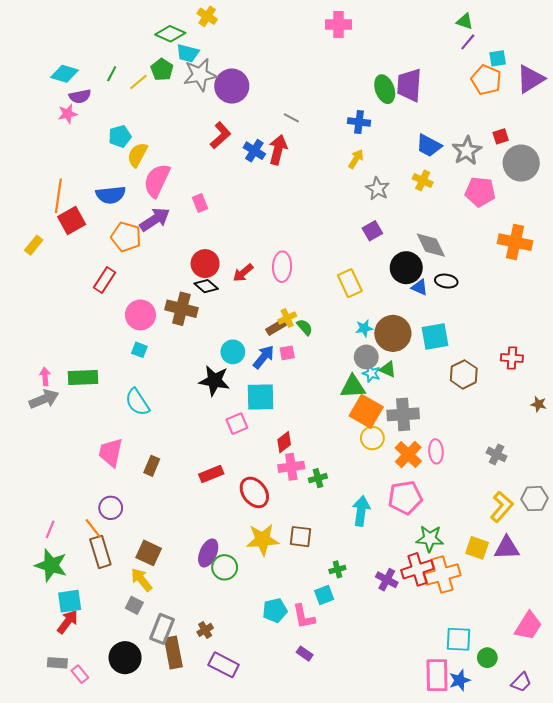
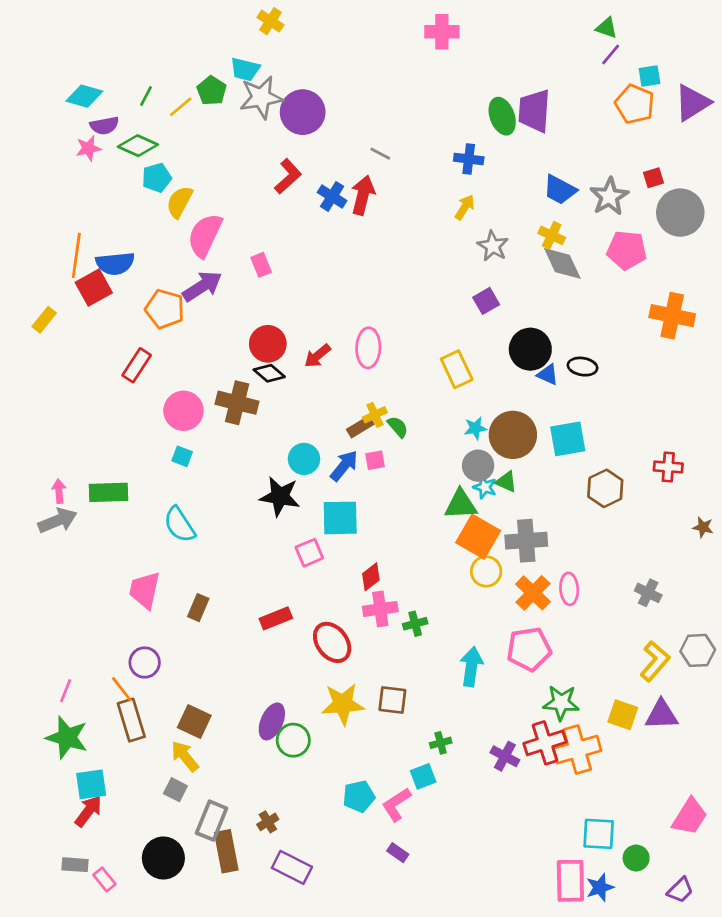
green diamond: (170, 34) -> (138, 146), moved
blue semicircle: (111, 195) -> (115, 263), moved
gray diamond: (431, 245) -> (562, 263), moved
pink L-shape: (304, 617) -> (396, 804), turned 68

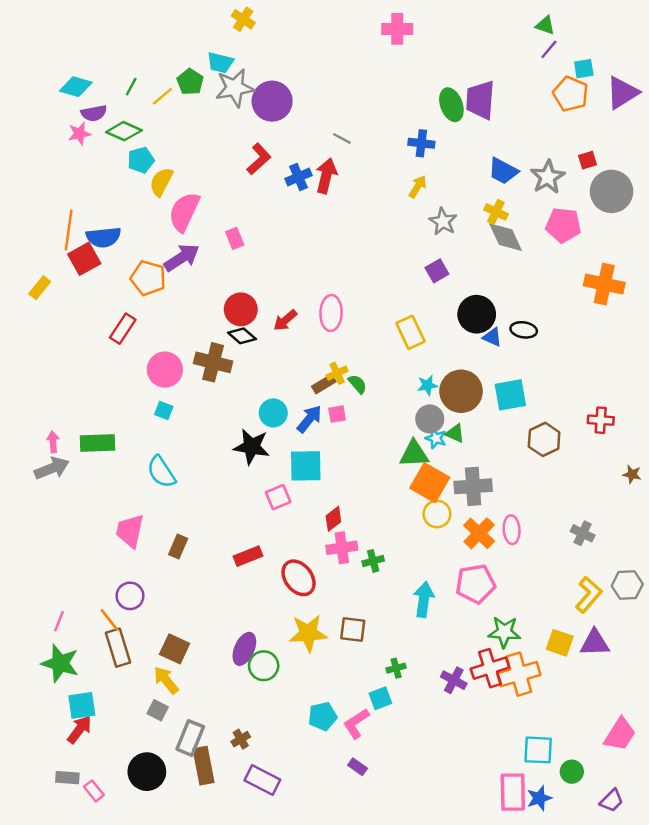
blue cross: (332, 196) -> (299, 177), turned 35

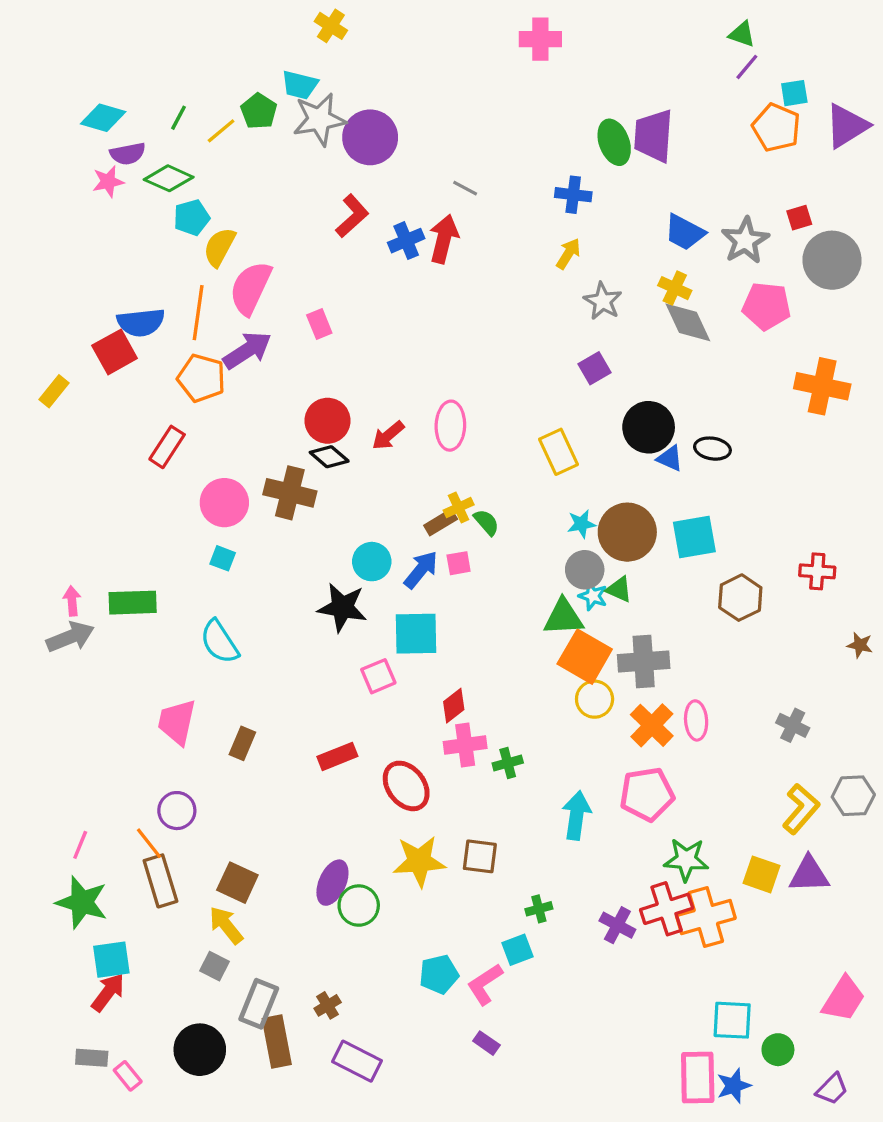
orange line: (69, 230) -> (198, 313), moved

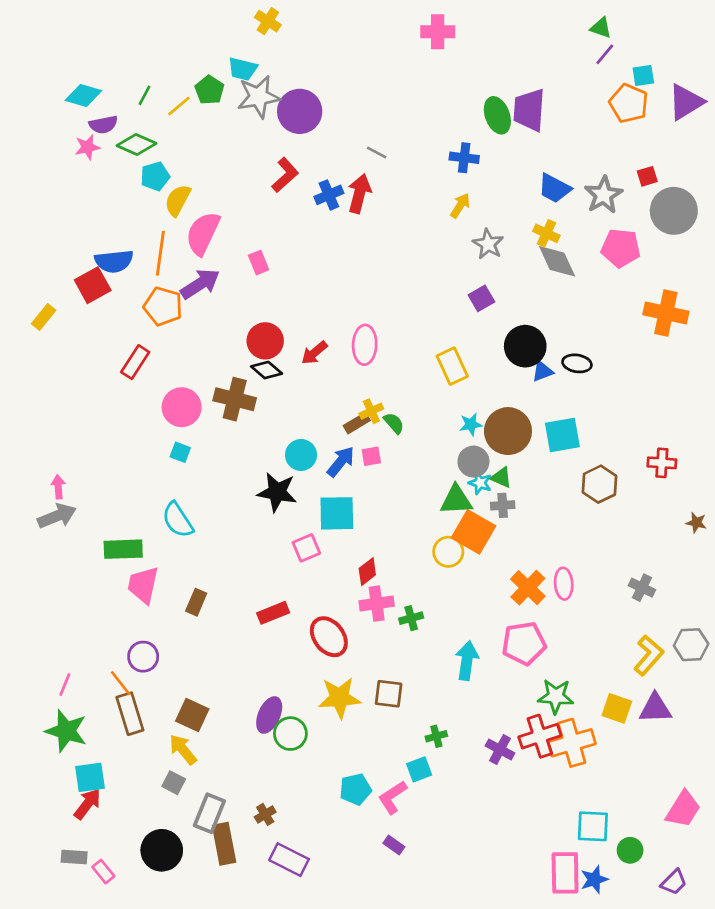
blue triangle: (670, 458) -> (542, 371), turned -45
green rectangle: (133, 603) -> (123, 549), moved
gray cross: (644, 661) -> (503, 505), moved, size x0.6
yellow circle: (595, 699) -> (448, 552), moved

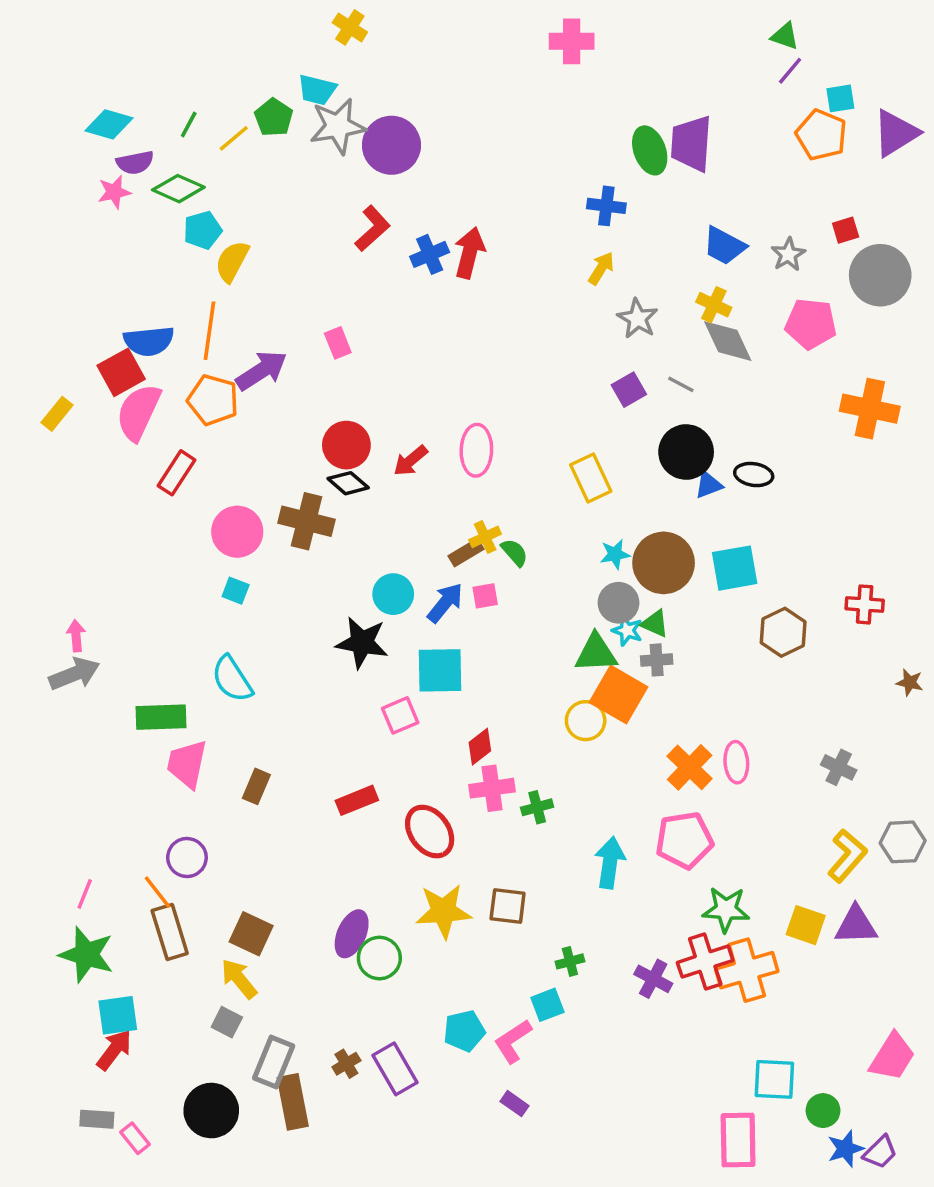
gray line: (377, 152) -> (681, 384), moved
gray star: (603, 195) -> (788, 254), size x0.7
pink semicircle: (203, 233) -> (138, 412), moved
purple rectangle: (289, 860) -> (395, 1069), moved, turned 33
blue star: (594, 879) -> (846, 1149), moved

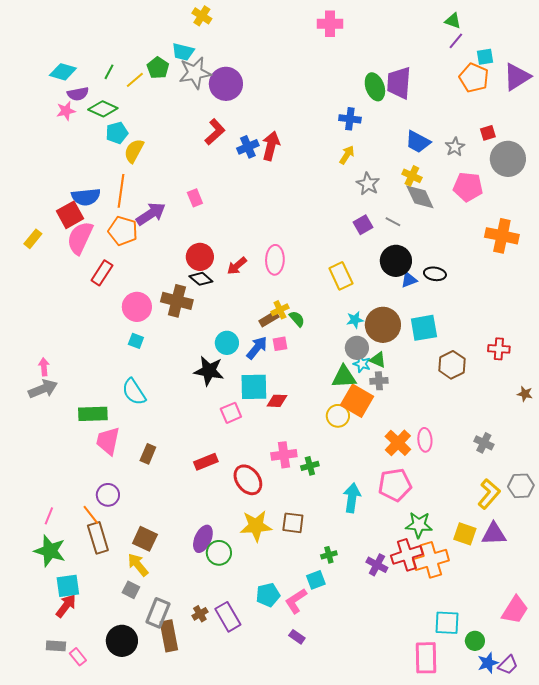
red diamond: (480, 747) -> (277, 401), moved, turned 40

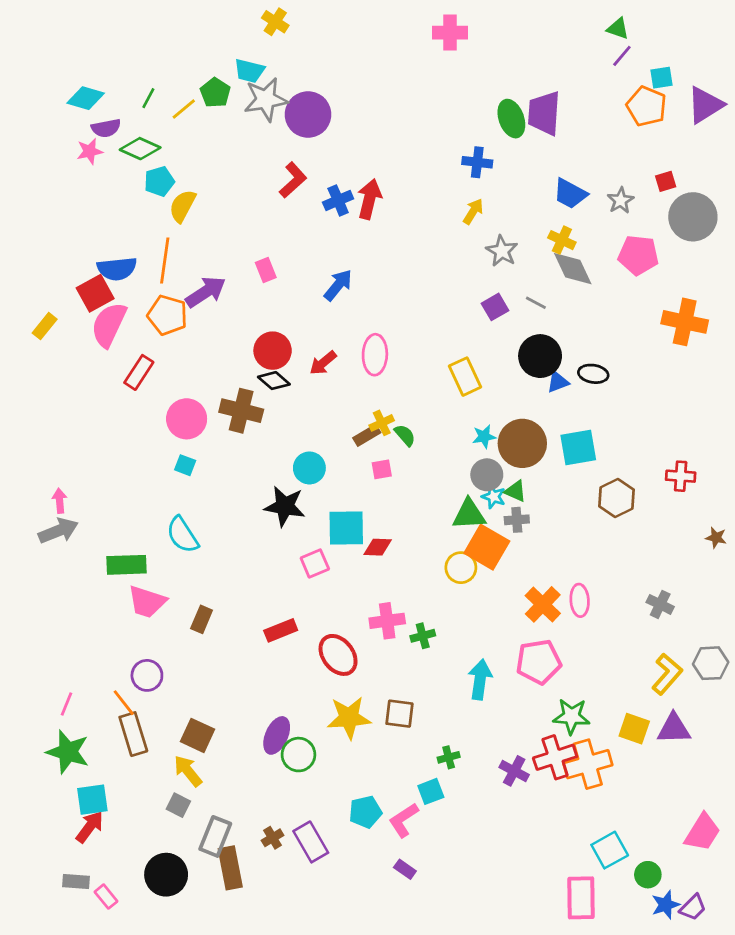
blue arrow: (257, 348) -> (338, 285), moved
pink trapezoid: (108, 441) -> (147, 602), turned -84
cyan square: (447, 623) -> (610, 850), turned -32

